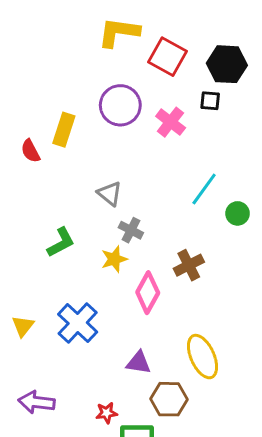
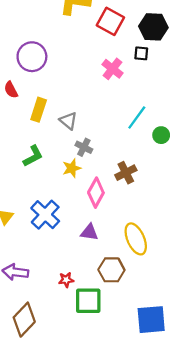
purple circle: (120, 105) -> (32, 57), moved
yellow rectangle: (64, 130) -> (39, 110), moved
purple triangle: (139, 363) -> (89, 232), moved

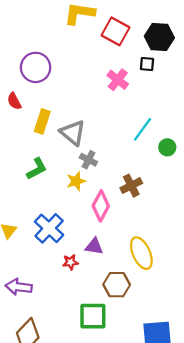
gray triangle: (68, 121) -> (73, 133), size x1.4
red star: (66, 280) -> (70, 262), moved

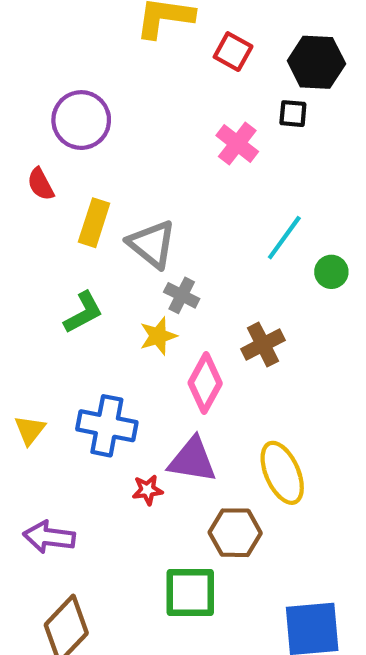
red square: (115, 31) -> (233, 52), size x0.7
blue cross: (49, 228) -> (107, 426), turned -32
purple triangle: (94, 246) -> (192, 460), size x1.4

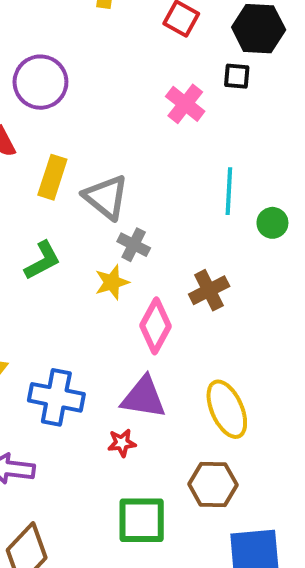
cyan line: (284, 238) -> (229, 191), turned -33
blue cross: (107, 426) -> (56, 397), moved
red star: (147, 490) -> (122, 443), moved
brown hexagon: (235, 533) -> (213, 485), moved

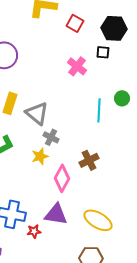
green circle: (272, 223) -> (122, 98), moved
yellow ellipse: (227, 409) -> (98, 220), turned -36
red star: (122, 443) -> (34, 231), moved

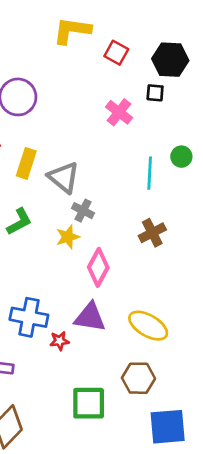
brown cross: (89, 160) -> (152, 233), moved

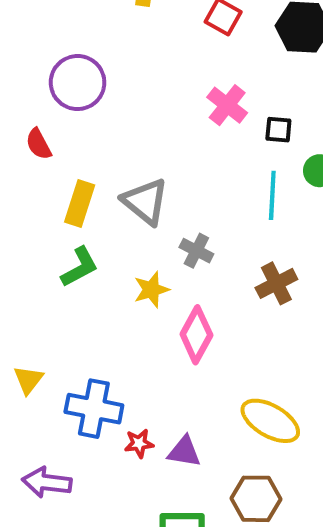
black square: (155, 93) -> (278, 130), moved
yellow rectangle: (26, 163) -> (80, 204), moved
gray cross: (83, 211) -> (196, 251), moved
purple triangle: (90, 317) -> (184, 452), moved, size x0.7

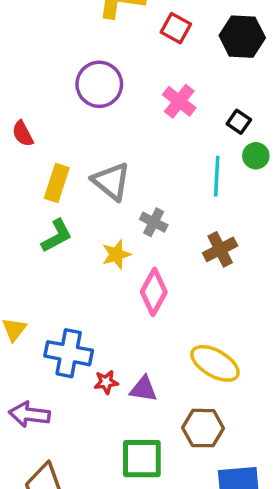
purple circle: (78, 83) -> (99, 84), moved
black square: (278, 130) -> (239, 122), moved, turned 30

